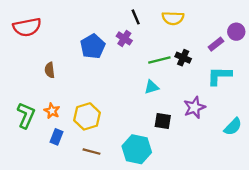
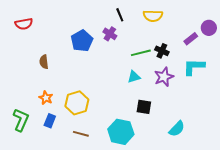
red semicircle: (27, 27) -> (24, 24), size x0.7
purple star: (194, 107) -> (164, 77), moved
green L-shape: (26, 115) -> (21, 120), moved
cyan semicircle: (233, 127) -> (177, 129), moved

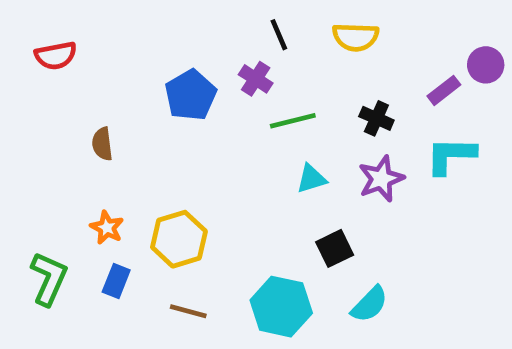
green line: (141, 53) -> (293, 121), moved
black square: (144, 107) -> (335, 248), turned -35
cyan semicircle: (177, 129) -> (369, 304), moved

